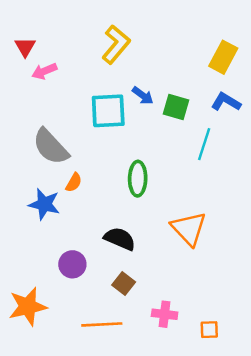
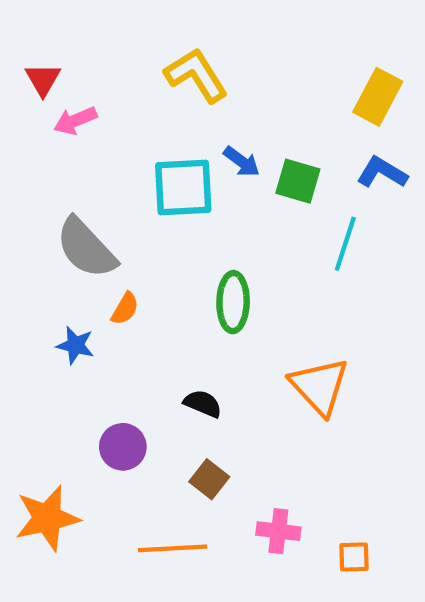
yellow L-shape: (116, 44) -> (196, 75), turned -72
blue star: (44, 204) -> (75, 345), size x0.7
black semicircle: (120, 239) -> (203, 404), size x0.7

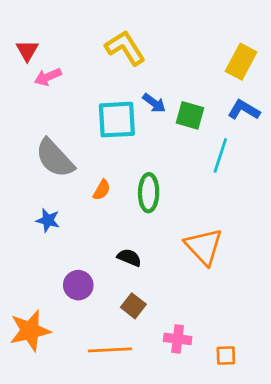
orange semicircle: (125, 309) -> (102, 190), moved

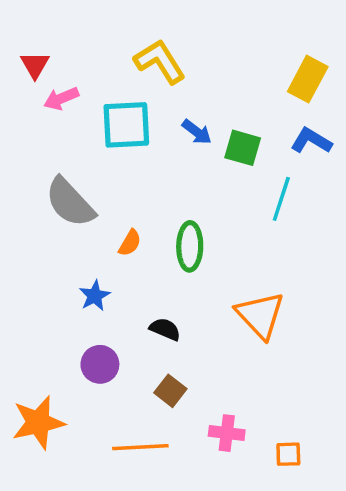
cyan square: (117, 120) -> (126, 125), moved
blue star: (48, 220) -> (95, 296), moved, turned 30

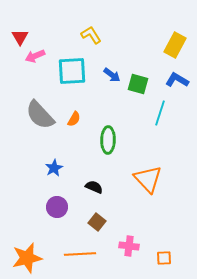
yellow L-shape: (160, 61) -> (91, 35), size x0.7
orange semicircle: (130, 243) -> (74, 119), moved
orange star: (38, 422) -> (27, 258), moved

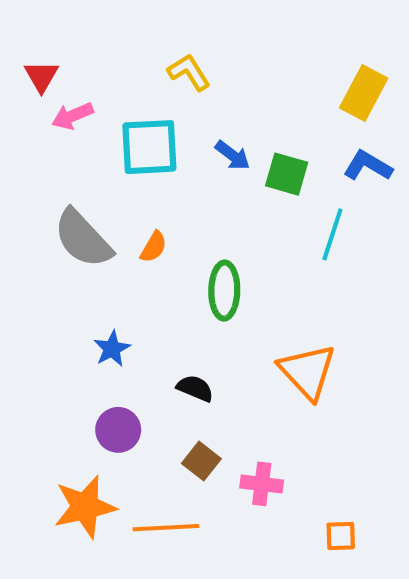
pink cross: (129, 246) -> (262, 484), moved
orange star: (27, 258) -> (85, 507), moved

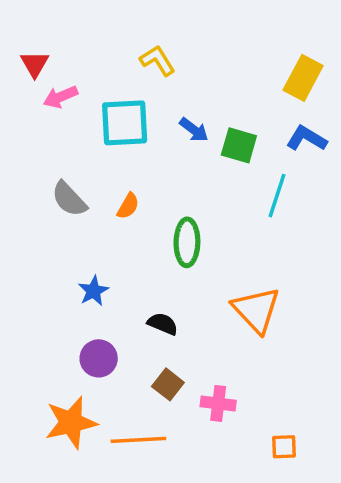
gray semicircle: (83, 239) -> (69, 199), size x0.7

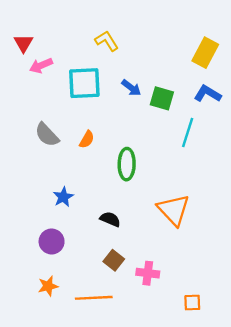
purple circle: (99, 358) -> (52, 242), moved
orange star: (71, 423) -> (48, 286), size x0.6

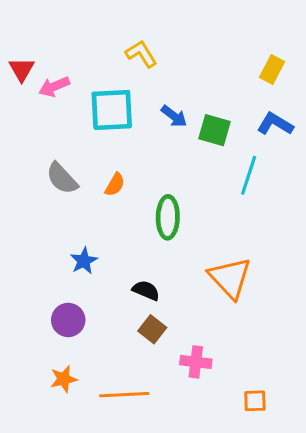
red triangle: (23, 43) -> (22, 69), moved
yellow rectangle: (205, 53) -> (272, 69), size x0.7
brown square: (114, 260) -> (152, 329), moved

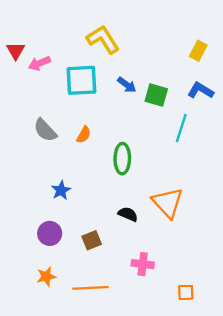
yellow L-shape: (141, 54) -> (103, 39), size x1.4
black semicircle: (146, 290) -> (128, 214), moved
brown square: (152, 329) -> (92, 240), moved, turned 30

